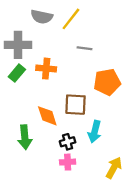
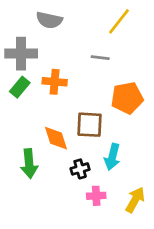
yellow line: (71, 19) -> (119, 21), moved
pink cross: (68, 162) -> (96, 196), moved

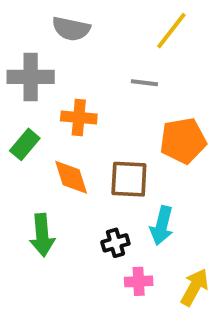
green rectangle: (20, 87) -> (25, 144), moved
orange diamond: (56, 138) -> (71, 177), moved

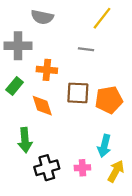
orange pentagon: (183, 141) -> (109, 100), moved
brown square: (129, 179) -> (78, 93), moved
cyan arrow: (162, 225) -> (104, 146), moved
black cross: (115, 243) -> (47, 168), moved, size x1.5

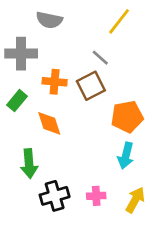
gray line: (86, 49) -> (100, 58), turned 35
brown square: (78, 93) -> (91, 86), moved, turned -30
cyan arrow: (104, 146) -> (126, 156), moved

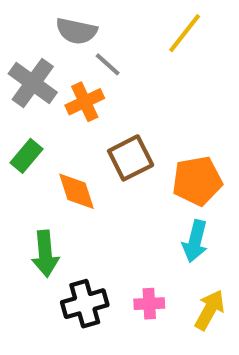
gray cross: (21, 54) -> (33, 83), turned 36
gray line: (100, 58) -> (108, 64), moved
orange cross: (55, 82) -> (85, 102), moved, turned -30
brown square: (91, 86) -> (131, 158), moved

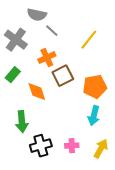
yellow line: (185, 33) -> (89, 40), moved
orange cross: (85, 102) -> (47, 58), moved

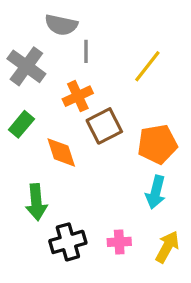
gray line: (52, 31) -> (86, 51), turned 48

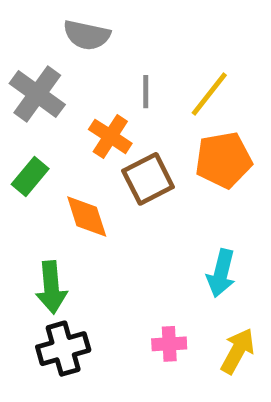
gray line: (86, 51) -> (146, 92), moved
orange cross: (78, 96) -> (110, 136), turned -32
orange pentagon: (157, 144) -> (223, 160), moved
black cross: (68, 242) -> (63, 349), moved

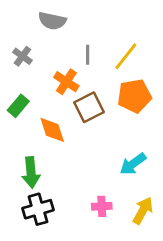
gray cross: (37, 94) -> (22, 56), size x0.6
cyan arrow: (221, 273) -> (133, 164), turned 40

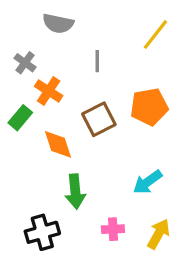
yellow line: (126, 56) -> (155, 34), moved
orange cross: (66, 82) -> (49, 91), moved
green arrow: (31, 172) -> (75, 191), moved

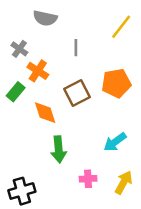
black cross: (42, 232) -> (22, 191), moved

